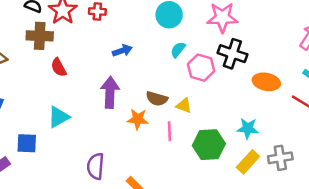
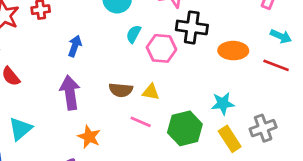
blue arrow: (122, 51) -> (75, 46), turned -42
orange star: (138, 119) -> (89, 137), moved, turned 30
pink line: (170, 131) -> (141, 122), turned -54
yellow rectangle: (248, 162) -> (230, 139), turned -65

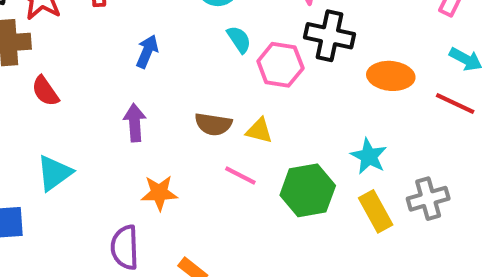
cyan semicircle: (134, 34) -> (239, 39), turned 114
purple arrow: (70, 93) -> (135, 123), size x0.7
cyan star: (223, 103) -> (369, 156), turned 30
orange star: (89, 137) -> (159, 193), turned -30

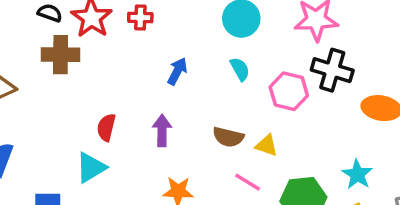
cyan semicircle: (239, 39) -> (240, 69), moved
red semicircle: (45, 91) -> (106, 127), moved, turned 44

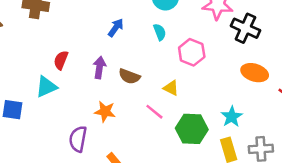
black cross: (332, 70) -> (245, 28), moved
brown semicircle: (228, 137) -> (129, 76), moved

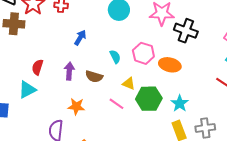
cyan semicircle: (160, 32) -> (115, 57), moved
orange ellipse: (255, 73) -> (170, 65), moved
green hexagon: (192, 129) -> (149, 99), moved

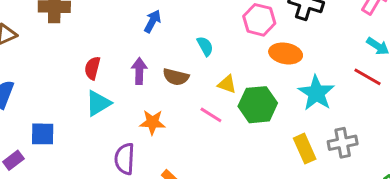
pink hexagon: (143, 53) -> (259, 20), moved
cyan triangle: (27, 90) -> (98, 103), moved
cyan star: (180, 103) -> (316, 93), moved, size x1.4

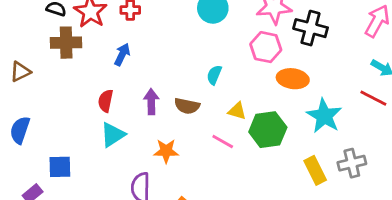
blue arrow: (152, 21) -> (122, 54), moved
cyan semicircle: (205, 46) -> (214, 75), turned -126

